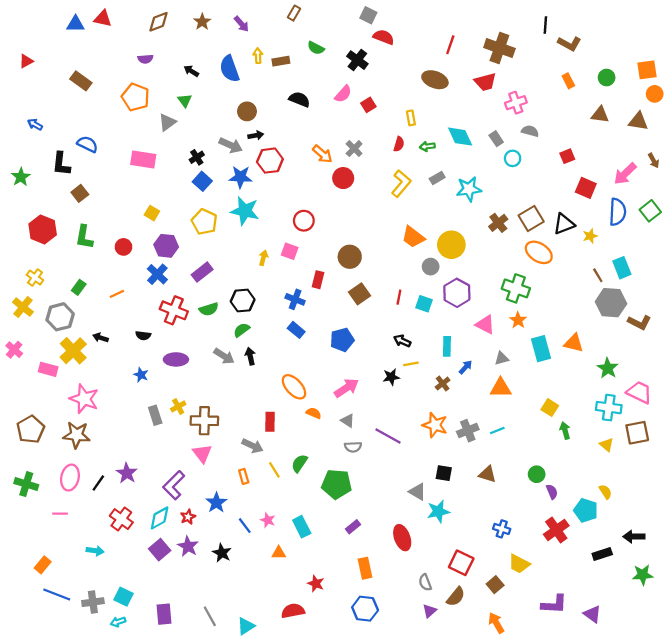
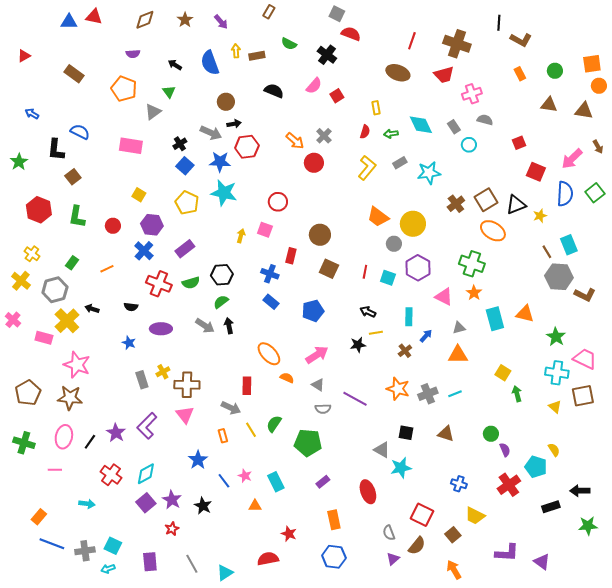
brown square: (360, 294) -> (329, 269), turned -30
purple L-shape: (174, 485) -> (147, 426), moved
red star: (188, 517) -> (172, 529), moved

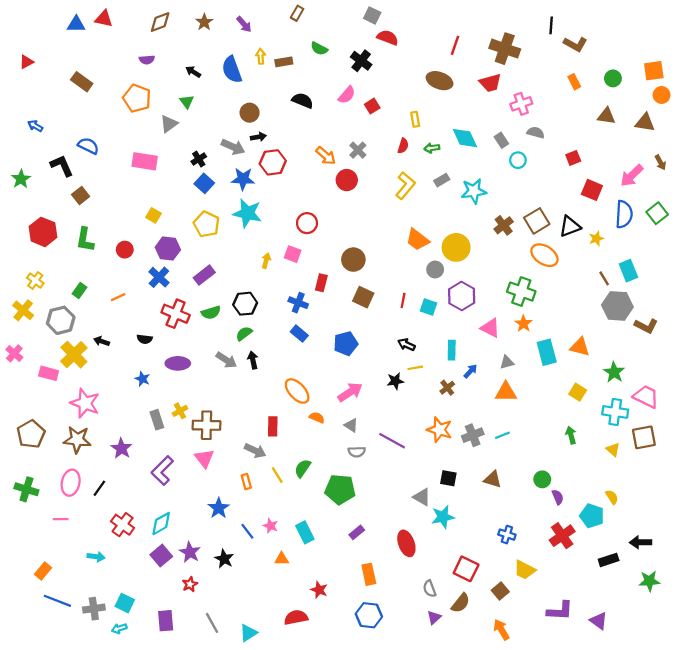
black L-shape: (56, 150) -> (62, 166), turned 150
yellow square: (503, 373) -> (578, 392), moved
purple star: (116, 433) -> (121, 448), moved

